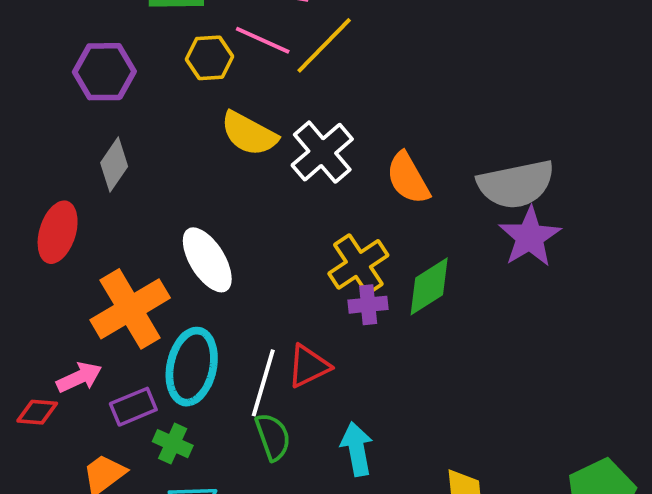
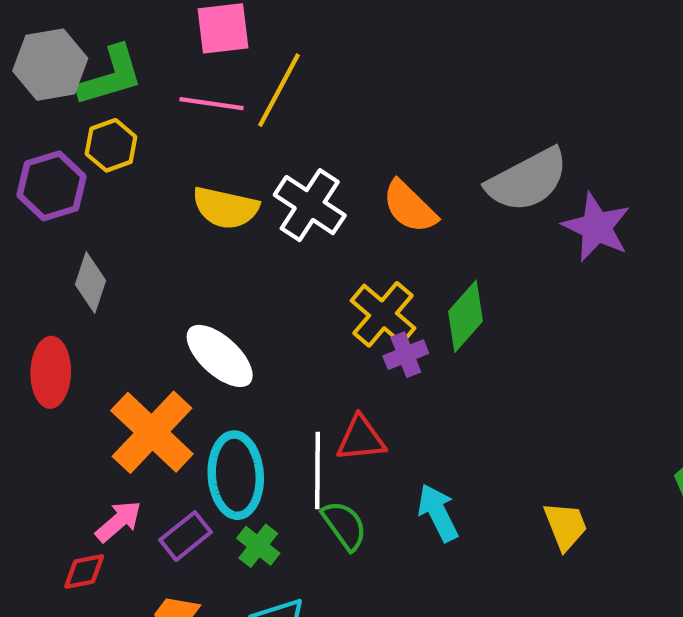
yellow hexagon: (209, 58) -> (111, 145), moved
purple star: (530, 237) -> (597, 227), moved
red triangle: (309, 366) -> (361, 439), turned 36
green cross: (173, 444) -> (258, 546), moved, turned 30

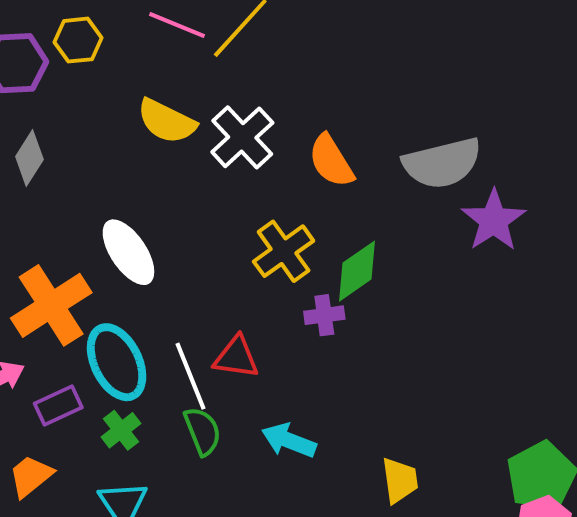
purple cross: (406, 355) -> (324, 315), moved
white line: (317, 471) -> (191, 376), turned -36
cyan ellipse: (236, 475) -> (117, 362), turned -36
cyan arrow: (438, 513) -> (289, 441), turned -56

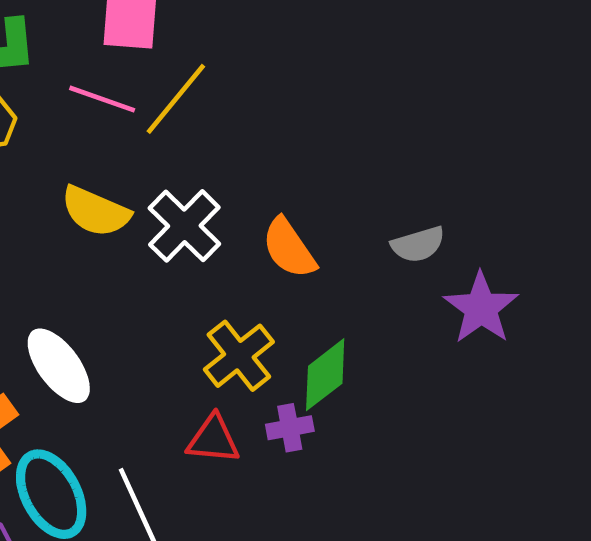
gray semicircle: (442, 163) -> (418, 244), size x0.6
red triangle: (236, 357) -> (213, 439), moved

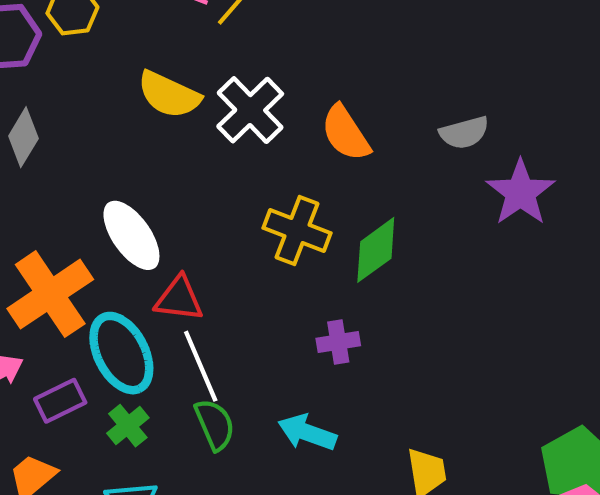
yellow cross: (239, 356) -> (297, 231), turned -32
purple cross: (290, 428) -> (338, 342), moved
red triangle: (213, 439) -> (179, 299), moved

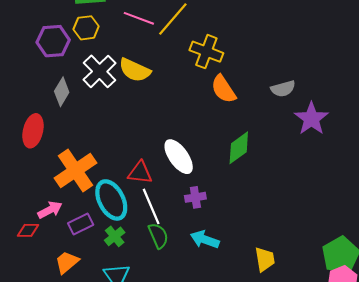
white cross: (250, 110) -> (100, 71), moved
yellow cross: (297, 231) -> (206, 52), moved
white ellipse: (131, 235) -> (179, 157), moved
purple cross: (338, 342) -> (195, 197), moved

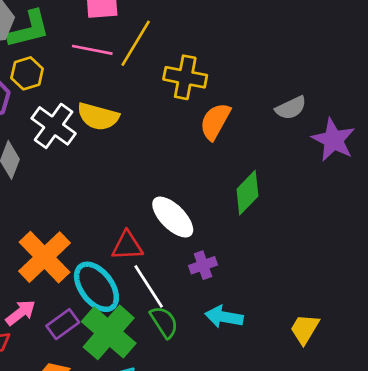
orange semicircle: (223, 89) -> (215, 121), turned 72
green cross: (115, 236) -> (109, 332), size x2.0
yellow trapezoid: (265, 259) -> (305, 329), turned -130

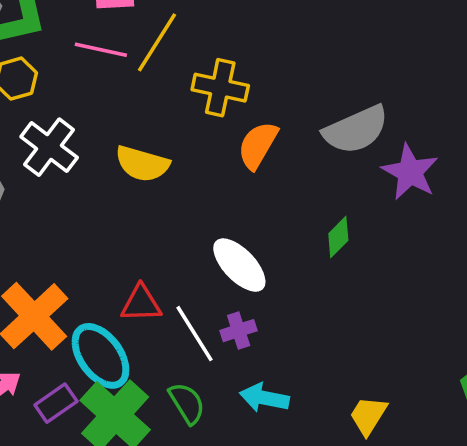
gray semicircle: (291, 108) -> (356, 130), size x1.6
yellow semicircle: (98, 117) -> (142, 164), moved
green diamond: (247, 193) -> (338, 237), moved, size x0.7
white ellipse: (173, 217) -> (239, 265), moved
white line: (149, 286) -> (195, 334), moved

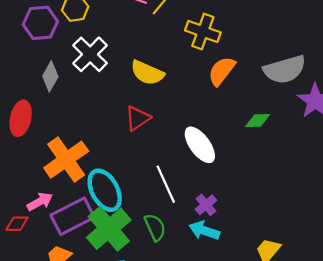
green diamond: (338, 237) -> (258, 121), moved, turned 35
red triangle: (141, 304) -> (138, 118), moved, turned -40
purple cross: (239, 331) -> (206, 205), moved, turned -30
purple rectangle: (56, 403) -> (73, 216), size x1.6

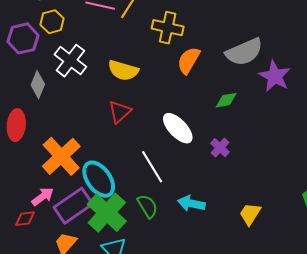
purple cross: (206, 205) -> (220, 148), moved

